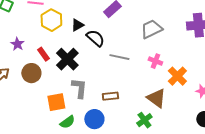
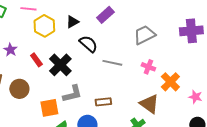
black triangle: (77, 25) -> (72, 22), moved
brown circle: (31, 73) -> (19, 89), moved
gray L-shape: (79, 88) -> (72, 94), turned 70

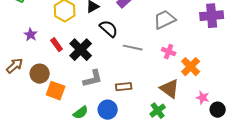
pink star: (195, 97) -> (203, 98), moved
orange square: (49, 108) -> (56, 91), moved, turned 30

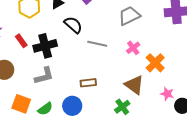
black cross: (81, 50) -> (45, 46), turned 30
pink cross: (169, 52) -> (133, 48), turned 32
gray L-shape: (93, 79) -> (44, 76), moved
orange square: (56, 91) -> (21, 104), moved

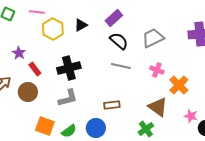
black semicircle: (73, 25) -> (119, 41), moved
red rectangle: (21, 41) -> (35, 69), moved
pink cross: (133, 48) -> (157, 70), turned -32

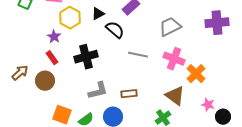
black semicircle: (119, 41) -> (115, 30), moved
purple star: (19, 53) -> (54, 37), moved
pink cross: (157, 70) -> (174, 59), size x1.5
gray L-shape: (68, 98) -> (98, 91), moved

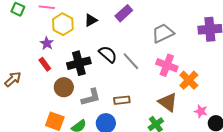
black semicircle: (115, 30) -> (108, 54), moved
gray line: (138, 55) -> (131, 61), turned 36
brown circle: (45, 81) -> (64, 87), moved

